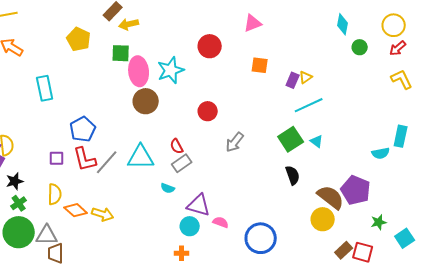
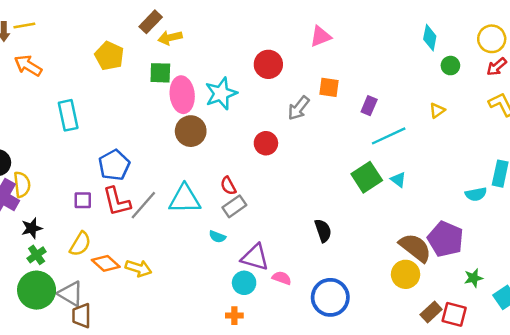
yellow triangle: (306, 77) -> (437, 110), moved
gray arrow: (235, 142) -> (299, 108), moved
black semicircle: (293, 175) -> (323, 231), moved
yellow semicircle: (55, 194) -> (80, 244), turned 30
gray triangle: (47, 235) -> (71, 294), turned 30

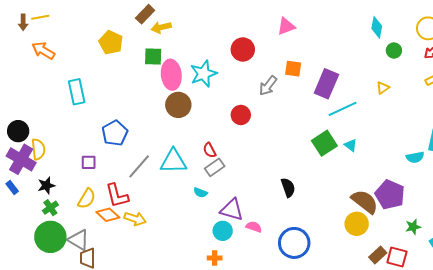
purple rectangle: (369, 106) -> (326, 84), size x1.8
red L-shape: (117, 201) -> (117, 196), moved

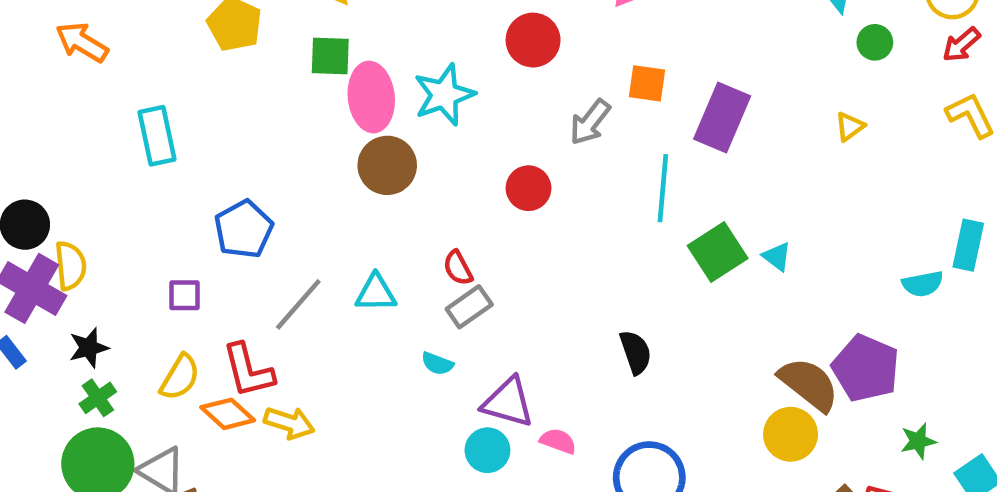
cyan line: (343, 109) -> (663, 188), moved, turned -60
cyan triangle: (173, 161) -> (376, 293), size x0.7

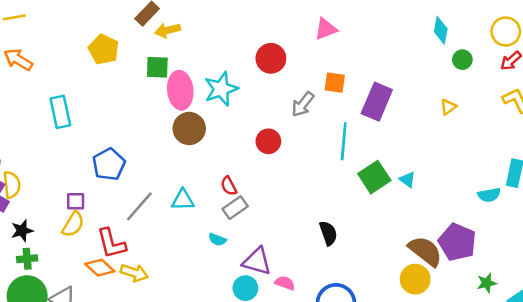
yellow semicircle: (180, 377) -> (73, 224), moved
green cross: (98, 398) -> (27, 259), turned 30

